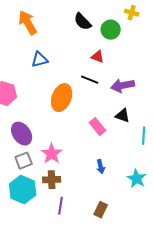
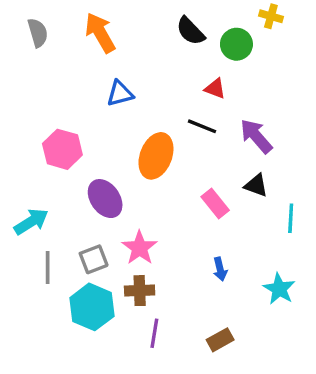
purple arrow: (123, 86) -> (256, 136), turned 60
purple ellipse: (22, 134) -> (105, 199), moved
brown rectangle: (101, 210) -> (220, 340), turned 35

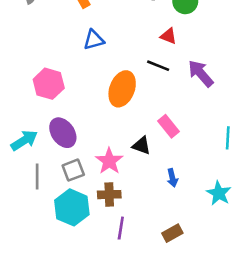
black triangle: (256, 185) -> (141, 146), moved
purple ellipse: (105, 199) -> (63, 133), moved

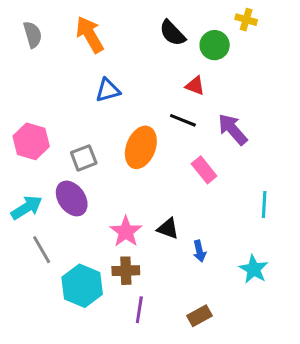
pink hexagon: (49, 84) -> (31, 141), moved
pink rectangle: (169, 126) -> (204, 170), moved
black triangle: (141, 146) -> (168, 229), moved
gray square: (73, 170) -> (84, 158), moved
gray line: (37, 176) -> (42, 250), turned -30

